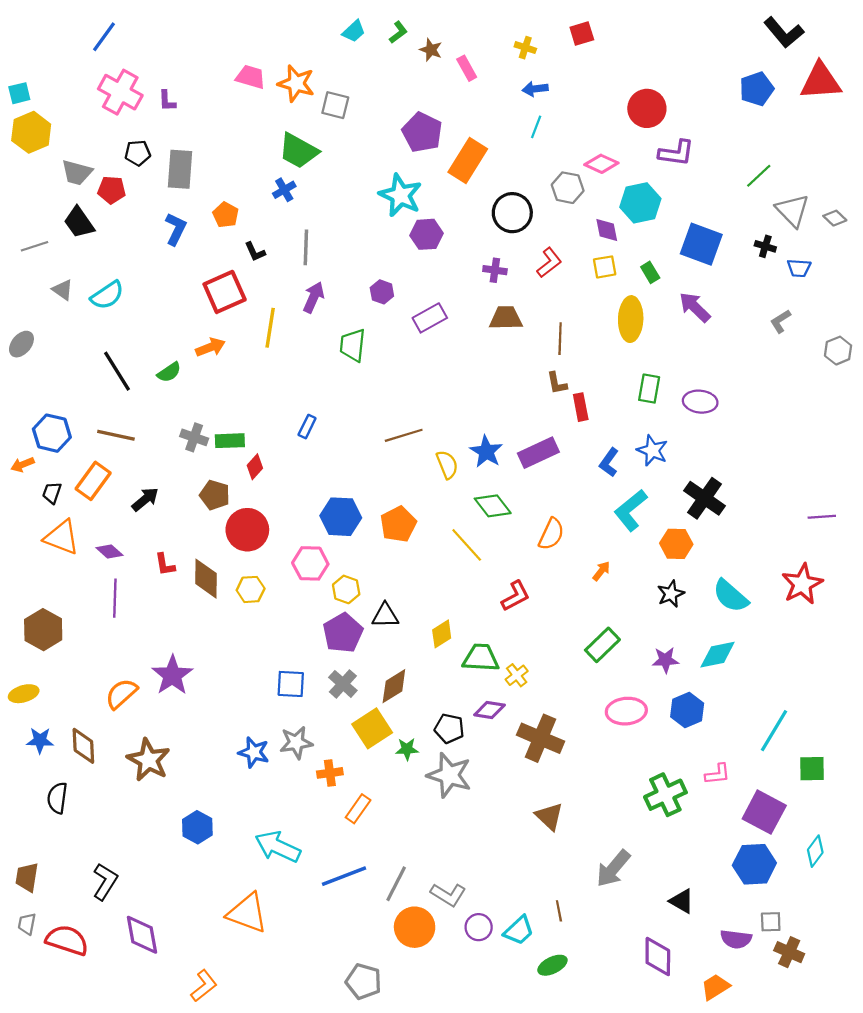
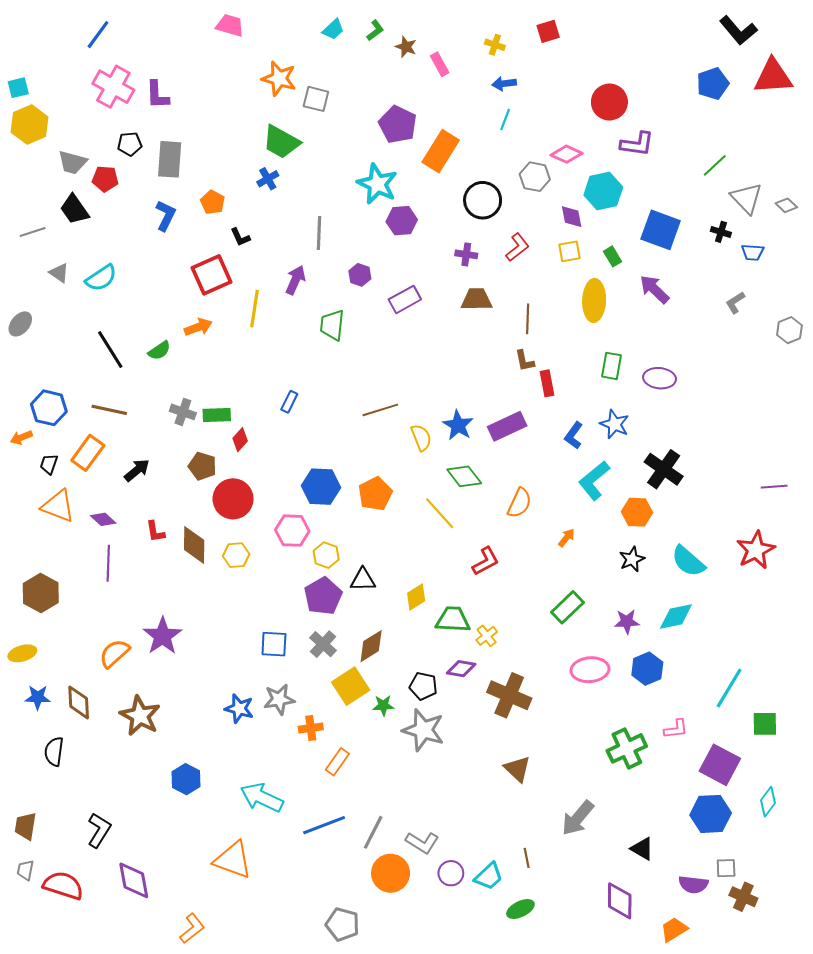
pink trapezoid: (251, 77) -> (230, 25), moved
purple L-shape: (167, 101) -> (157, 95), size x1.4
gray line: (306, 247) -> (319, 233), moved

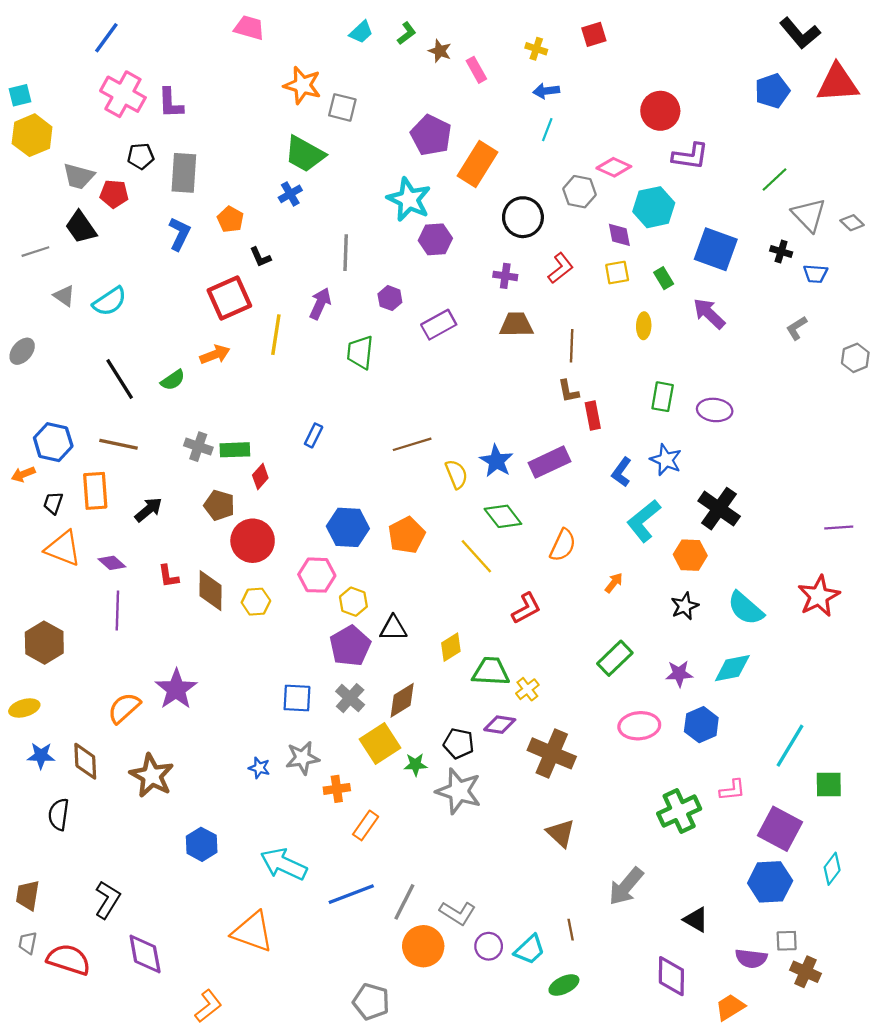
yellow ellipse: (594, 300) -> (644, 326), size x0.6
orange rectangle: (88, 453) -> (95, 491), turned -40
blue star: (239, 709) -> (259, 768), size x0.7

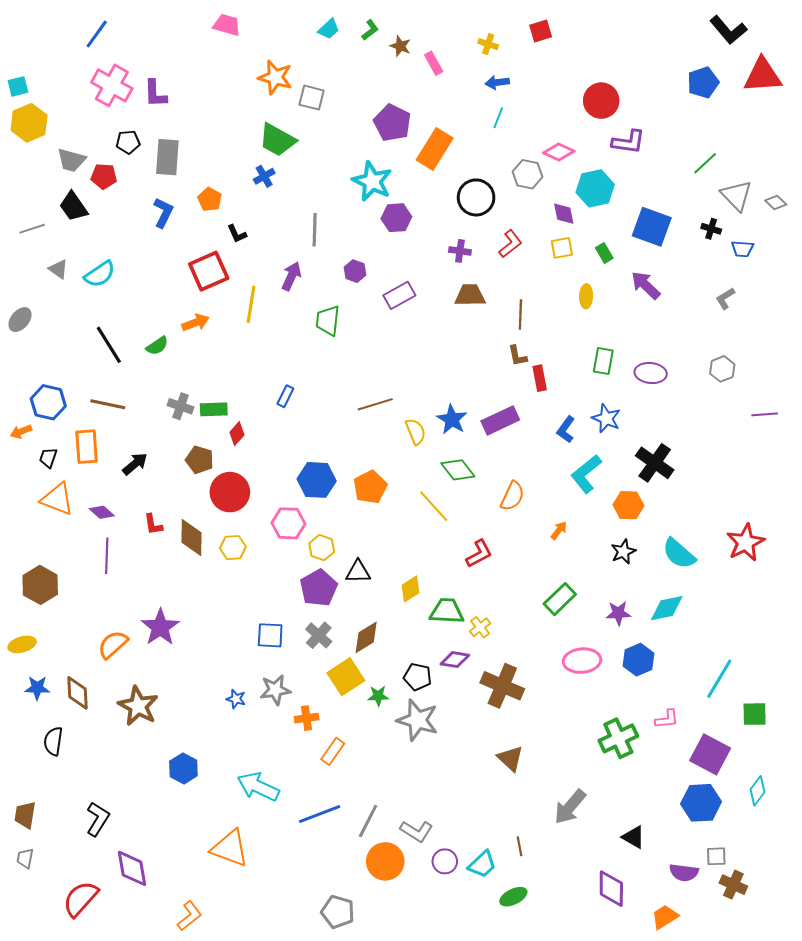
gray hexagon: (855, 358) -> (722, 369), moved
purple line: (839, 527) -> (765, 414), moved
red semicircle: (69, 960) -> (81, 899), moved, turned -66

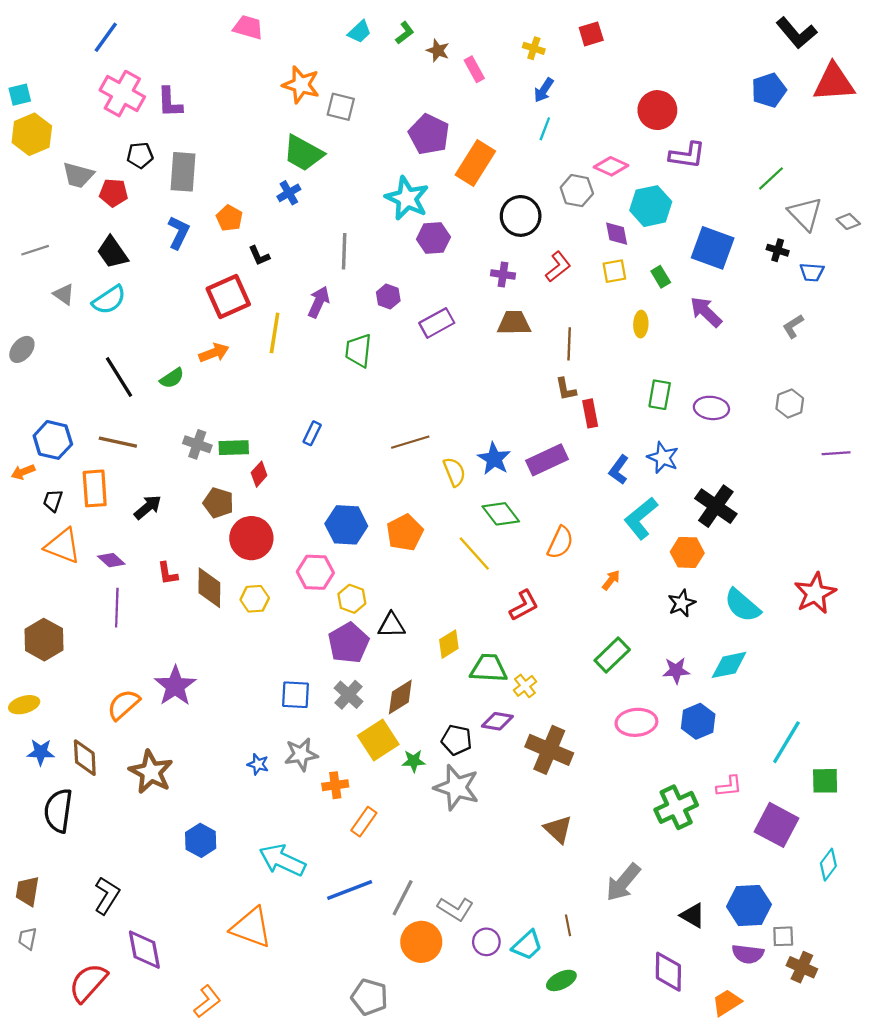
blue arrow: (497, 82) -> (544, 90), turned -50
black trapezoid: (73, 207) -> (112, 252), moved
black semicircle: (53, 741) -> (58, 811), size x1.4
blue hexagon: (701, 803) -> (749, 905), moved

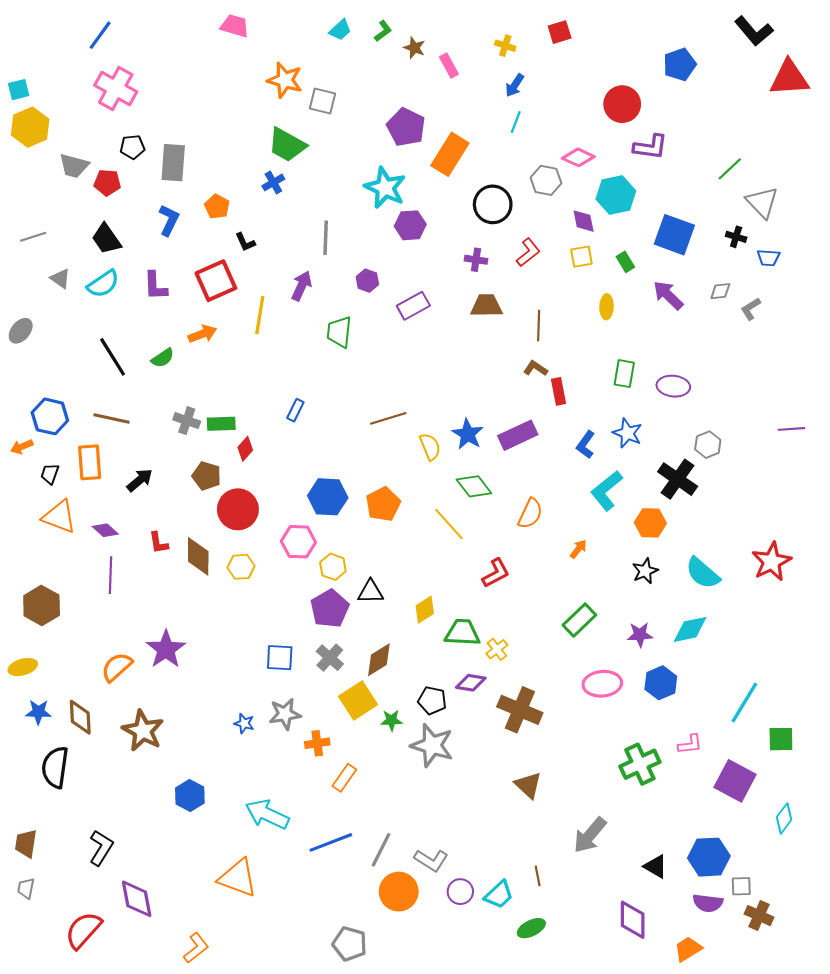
blue pentagon: (769, 90) -> (680, 64), moved
purple L-shape: (170, 102) -> (155, 286), moved
gray diamond: (848, 221) -> (720, 291), moved, turned -50
brown L-shape: (566, 389) -> (536, 368), turned 135
gray hexagon: (790, 404) -> (708, 445), moved

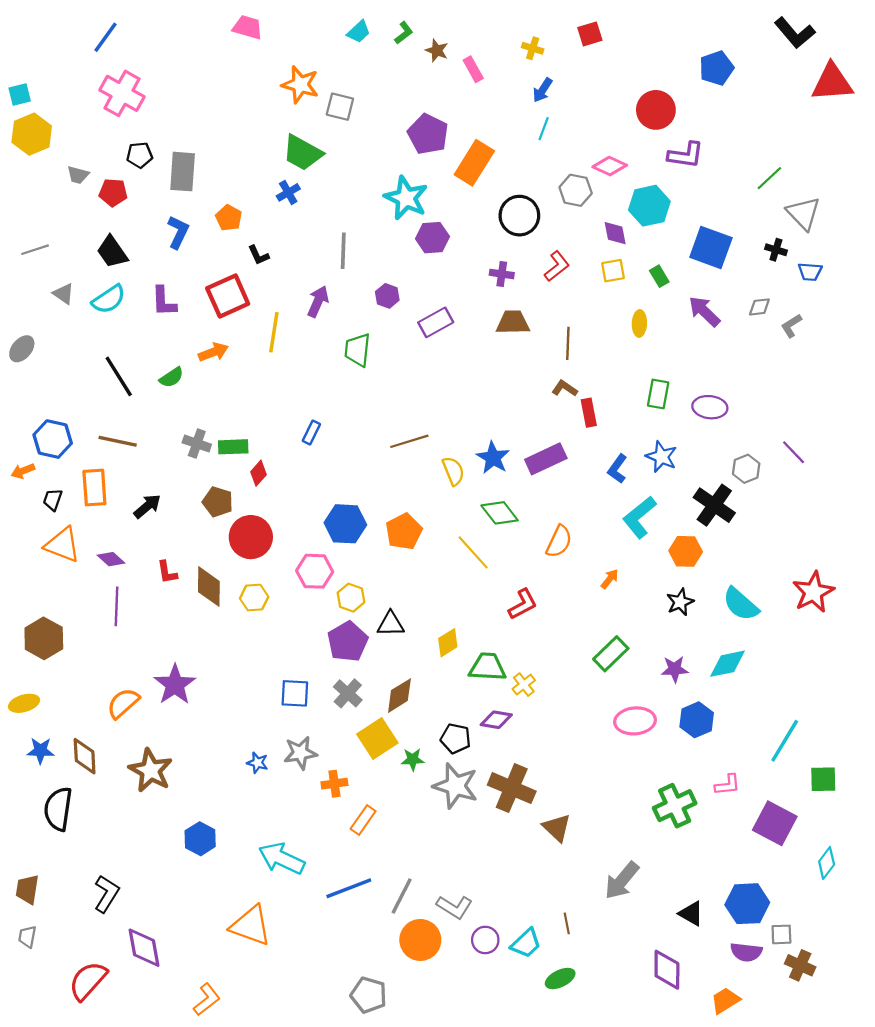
gray trapezoid: (74, 166) -> (78, 175), size x0.7
purple line: (791, 429) -> (794, 452), moved, turned 50
brown cross: (520, 710) -> (512, 788), moved

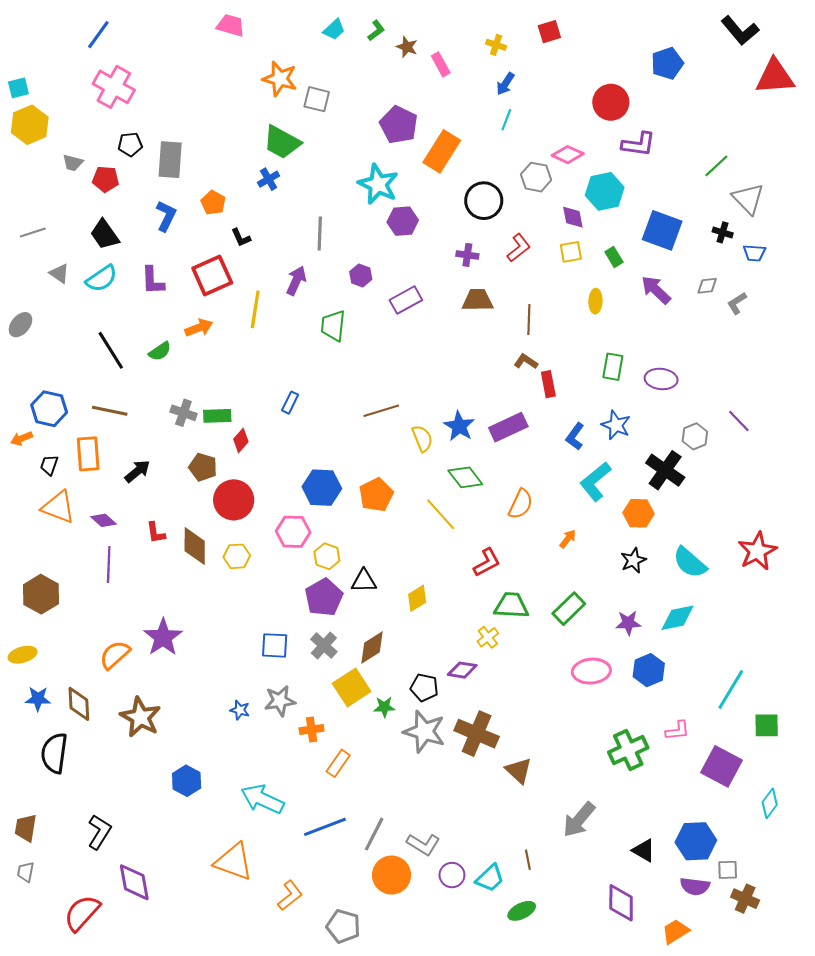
green trapezoid: (487, 667) -> (511, 605), moved
orange L-shape: (207, 999) -> (290, 896), moved

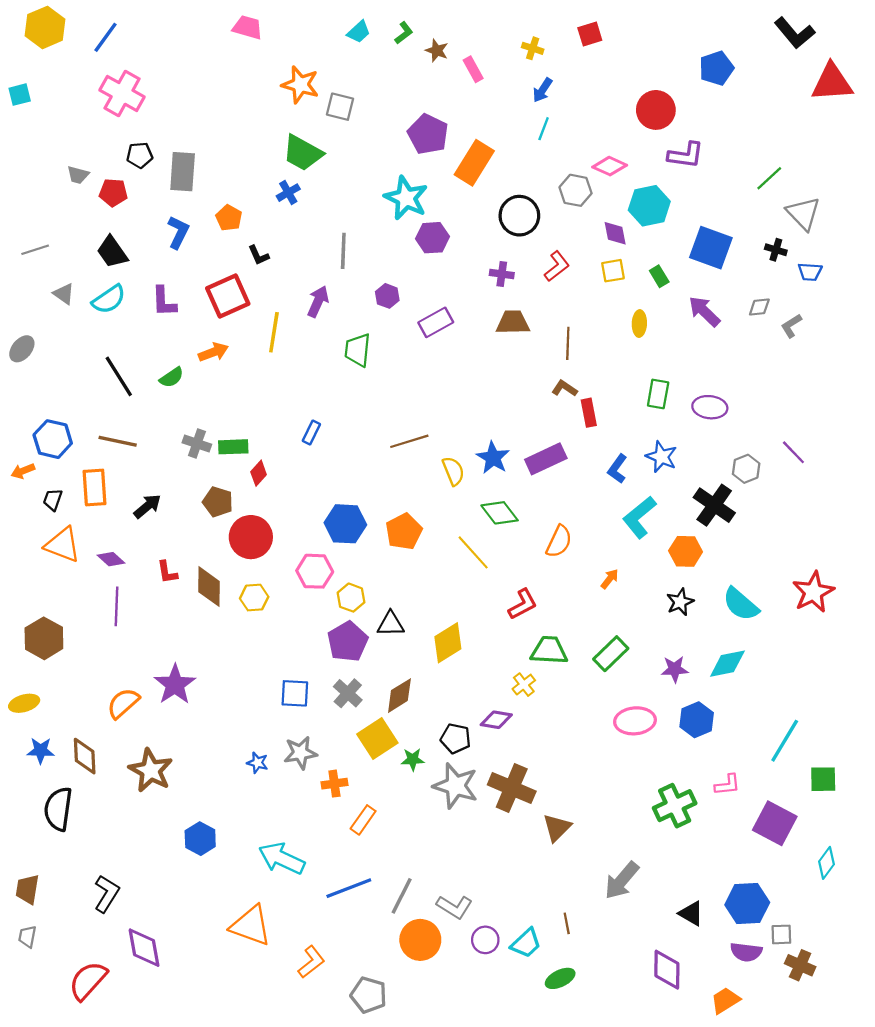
yellow hexagon: (30, 125) -> (45, 27), moved
yellow diamond: (417, 598) -> (448, 643), size x1.4
brown triangle: (519, 770) -> (557, 828), turned 32

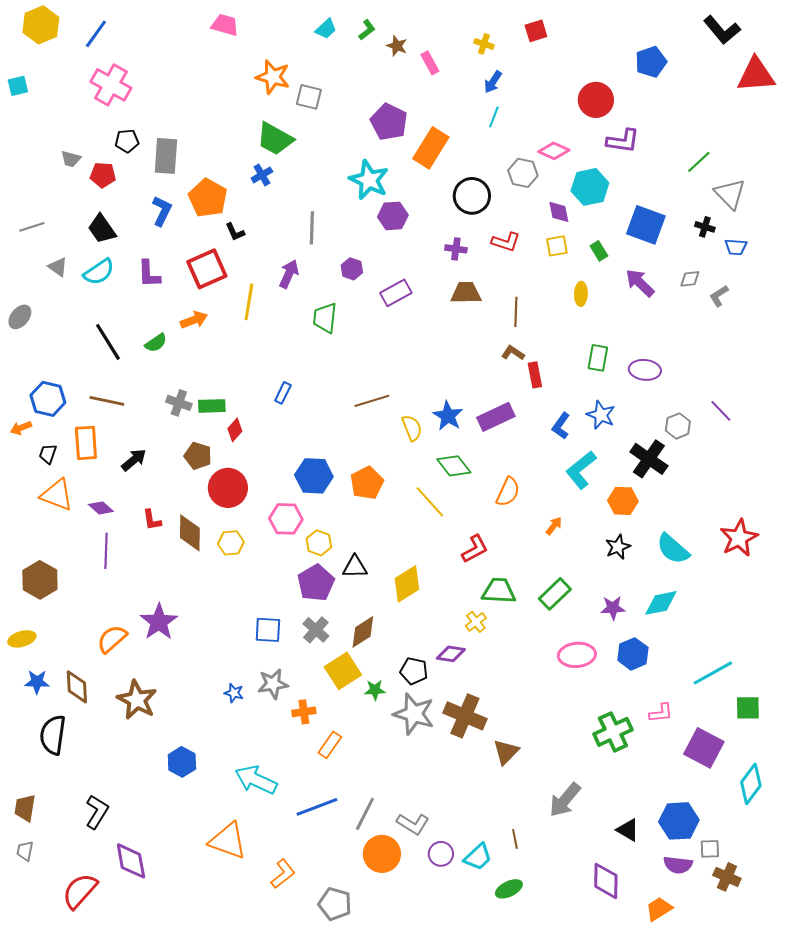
orange pentagon: (229, 218) -> (208, 198), size x1.6
red L-shape: (557, 266) -> (506, 242), turned 56
cyan line: (785, 741) -> (713, 673), turned 30
cyan diamond: (826, 863) -> (751, 784), size x1.4

